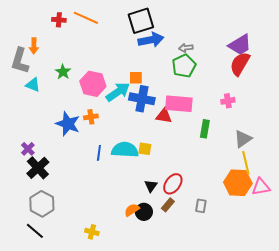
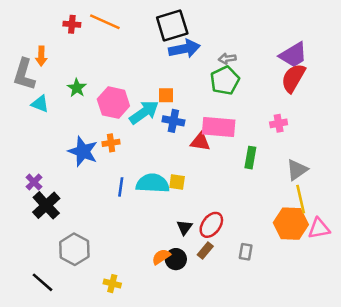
blue cross: (142, 99) -> (173, 121), size x0.7
gray hexagon: (42, 204) -> (74, 249), moved

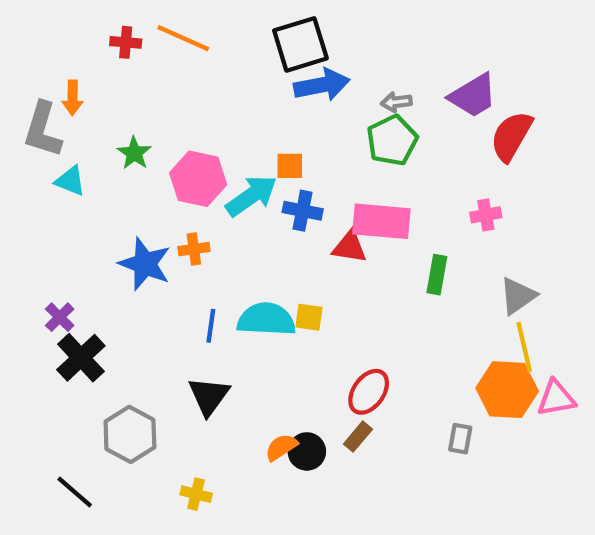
purple trapezoid: (293, 55) -> (473, 96), moved
black triangle: (184, 227) -> (209, 396), moved, size x1.5
gray rectangle: (246, 252) -> (460, 439), moved

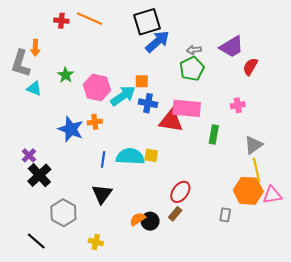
blue arrow: (322, 85) -> (157, 42), turned -30
red semicircle: (511, 136) -> (250, 67), size x0.7
red triangle: (349, 247) -> (171, 121), size x1.4

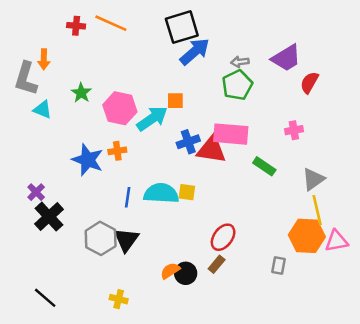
blue cross: (148, 103) -> (188, 142), moved, turned -30
green rectangle: (214, 134) -> (264, 166), turned -66
gray hexagon: (63, 213) -> (101, 238), moved

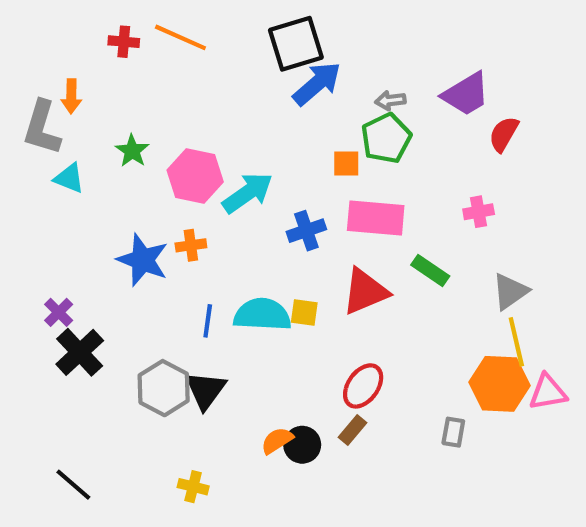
orange square: (175, 101) -> (346, 163), moved
red triangle: (211, 150) -> (365, 291), moved, turned -32

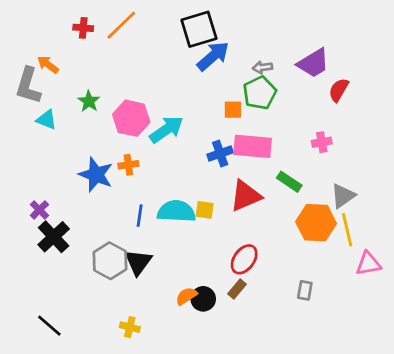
orange line: (180, 37) -> (121, 25), turned -68
orange arrow: (71, 96) -> (48, 65), turned 125
blue cross: (306, 231) -> (220, 153), moved
orange hexagon: (500, 384) -> (316, 223), moved

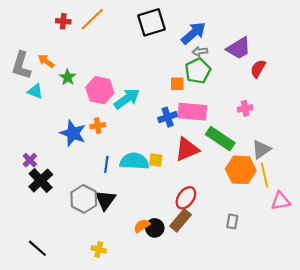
blue arrow: (213, 56) -> (193, 33), moved
orange arrow: (48, 65) -> (46, 61), moved
green rectangle: (289, 182) -> (220, 139), size x1.5
brown rectangle: (237, 289) -> (181, 220), size x1.5

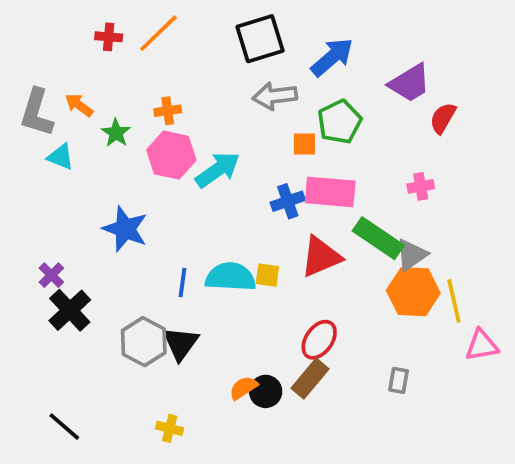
gray arrow: (200, 51) -> (275, 96), moved, size x1.6
orange cross: (98, 126) -> (168, 111), moved
gray triangle: (261, 149) -> (411, 255), moved

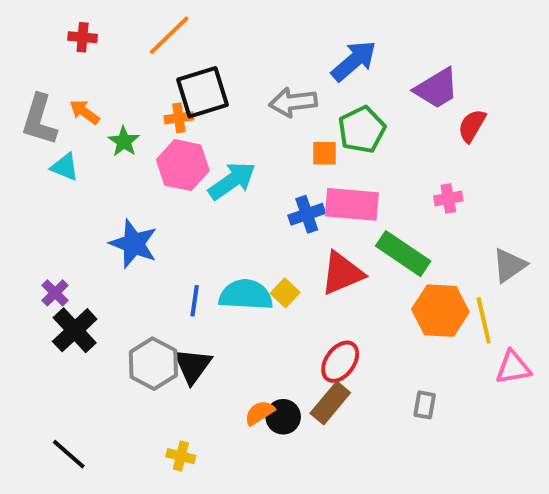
red cross: (109, 37) -> (83, 37), moved
black square: (260, 39) -> (202, 92), moved
gray triangle: (411, 255) -> (509, 265), moved
yellow square: (267, 275) -> (285, 293), turned 35

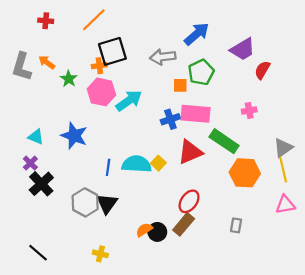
cyan triangle: (65, 167) -> (36, 137), moved
yellow line: (484, 320) -> (283, 170), moved

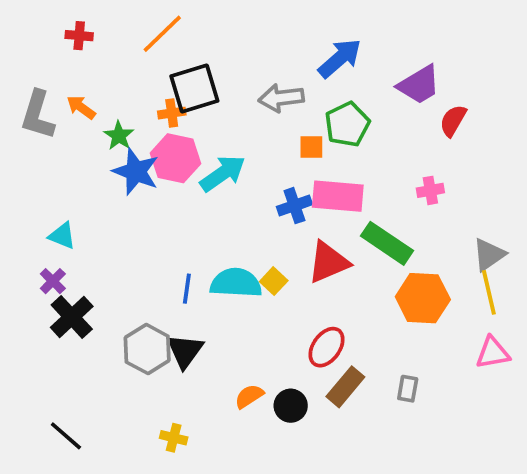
blue star: (74, 136) -> (136, 172), moved
brown rectangle: (184, 224) -> (345, 387), moved
black circle: (157, 232) -> (291, 406), moved

